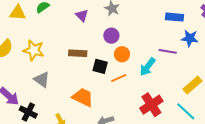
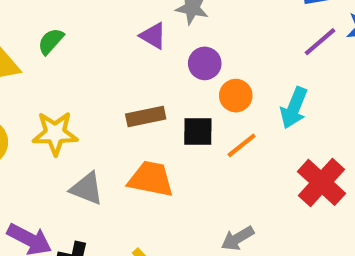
purple triangle: (82, 15) -> (153, 36), moved
purple line: (168, 51) -> (320, 42), moved, turned -36
orange trapezoid: (83, 97) -> (151, 179), moved

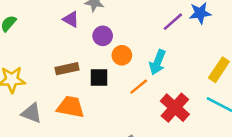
orange line: (242, 145) -> (139, 87), moved

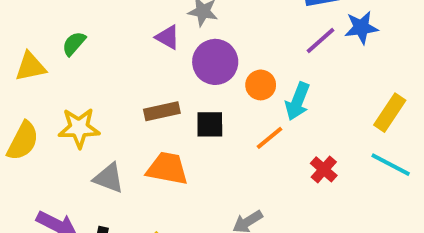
purple circle: (103, 36) -> (215, 62), size x1.5
orange circle: (122, 55) -> (261, 85), moved
red cross: (175, 108) -> (324, 169), size x0.6

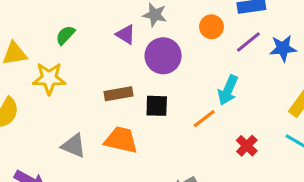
blue star: (361, 28) -> (283, 48), moved
green semicircle: (74, 44) -> (65, 35), moved
orange circle: (261, 85) -> (211, 27), moved
yellow star: (79, 128) -> (49, 78), moved

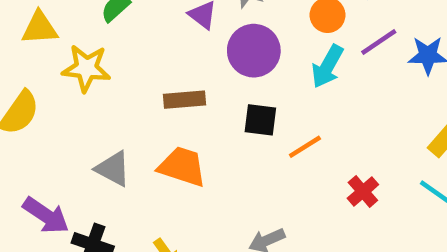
cyan arrow: (228, 90) -> (327, 66), moved
black square: (157, 106) -> (260, 120), moved

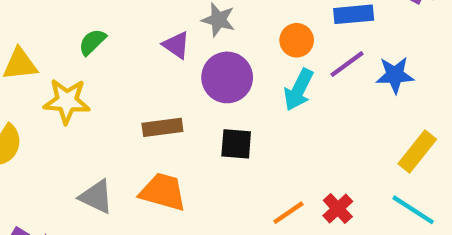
orange line: (305, 147) -> (288, 213), moved

